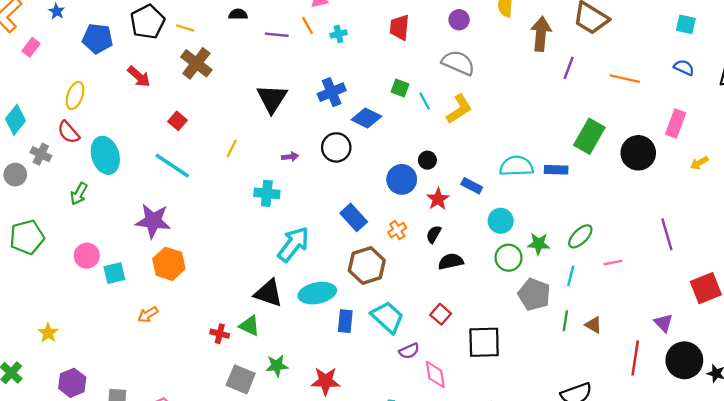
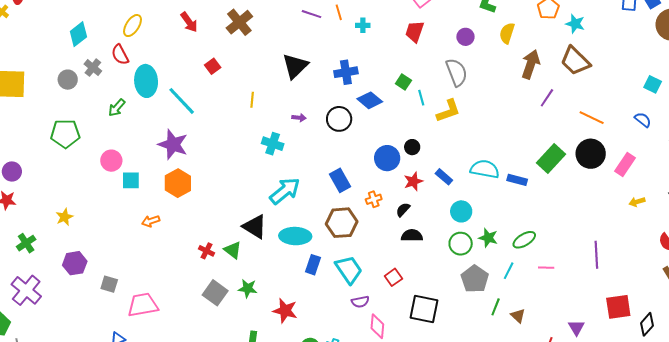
gray semicircle: (458, 63) -> (457, 72), turned 32
yellow line: (232, 149) -> (252, 100), turned -35
black circle: (638, 153) -> (591, 154), moved
cyan line: (172, 166) -> (182, 101), moved

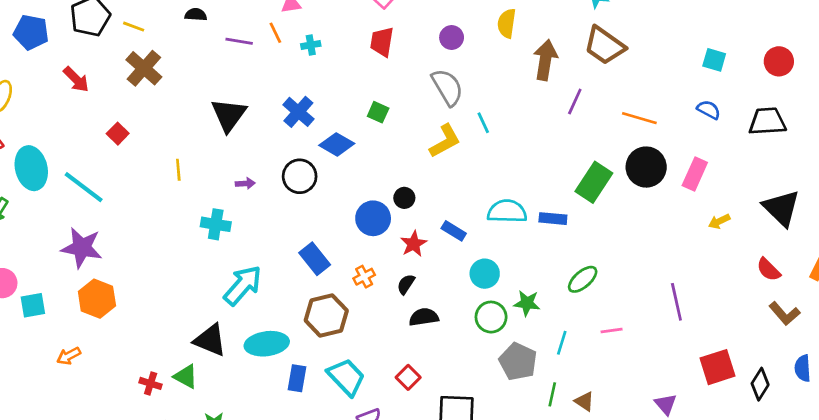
blue cross: (346, 72) -> (298, 112), turned -30
cyan line: (421, 98) -> (483, 123), moved
green ellipse: (524, 240) -> (583, 279), moved

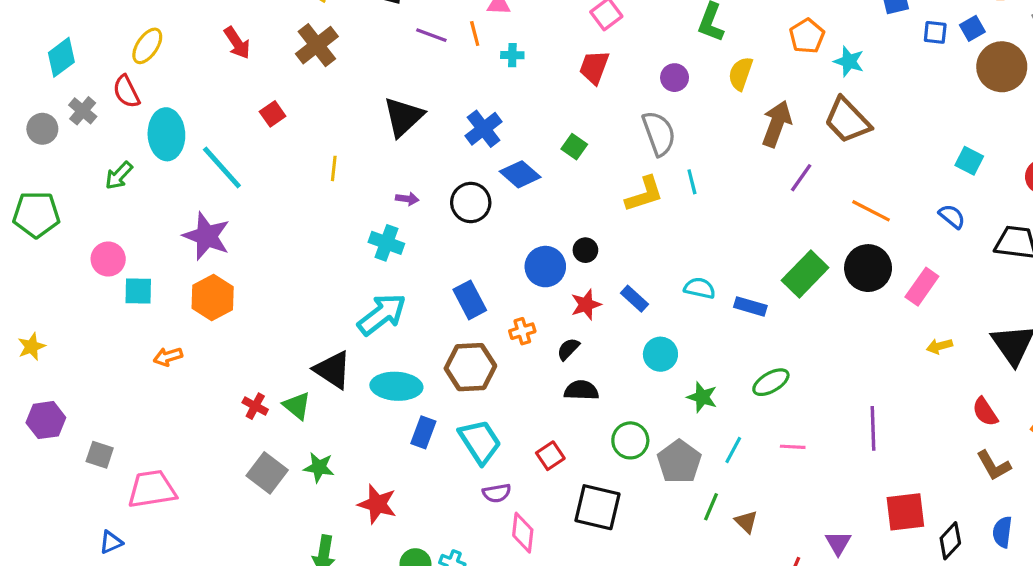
cyan semicircle: (507, 211) -> (700, 288), size x0.7
cyan cross: (216, 224) -> (386, 243), moved
green circle: (491, 317) -> (630, 440), moved

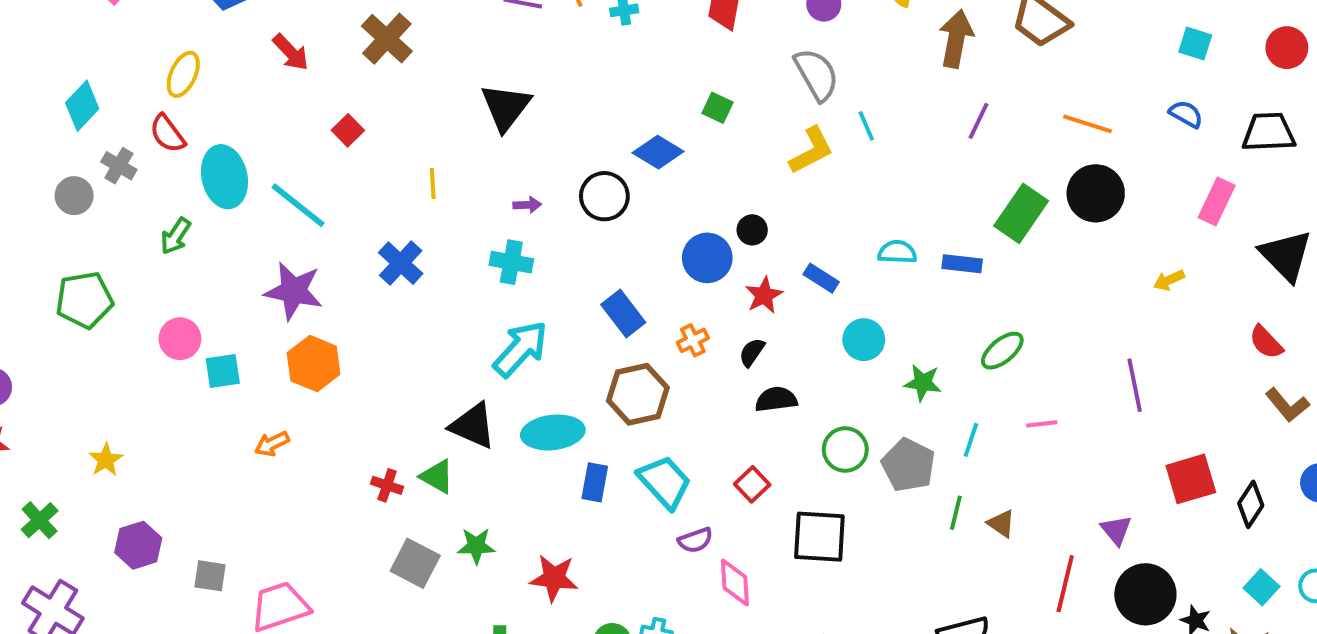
blue cross: (484, 129) -> (401, 263), moved
purple line: (801, 178) -> (979, 121), moved
pink rectangle: (922, 287) -> (1217, 201), moved
yellow arrow: (939, 346) -> (1169, 280), moved

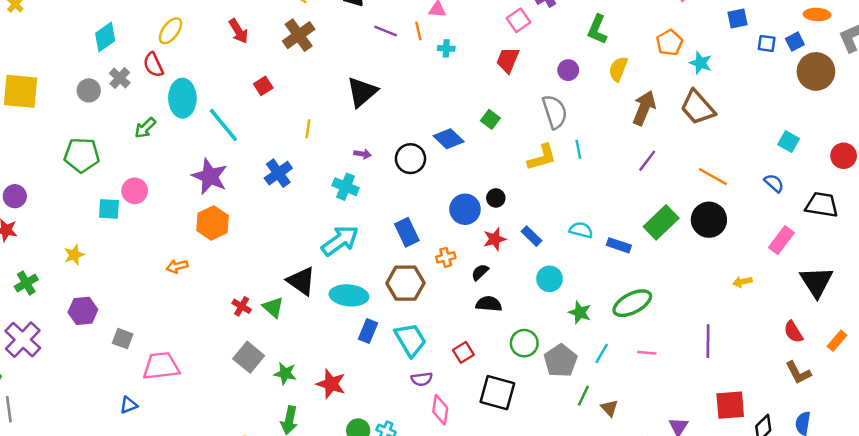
green ellipse: (1002, 351) -> (632, 303), size x1.4
cyan square: (223, 371) -> (109, 209), moved
green star: (476, 546) -> (285, 373), moved

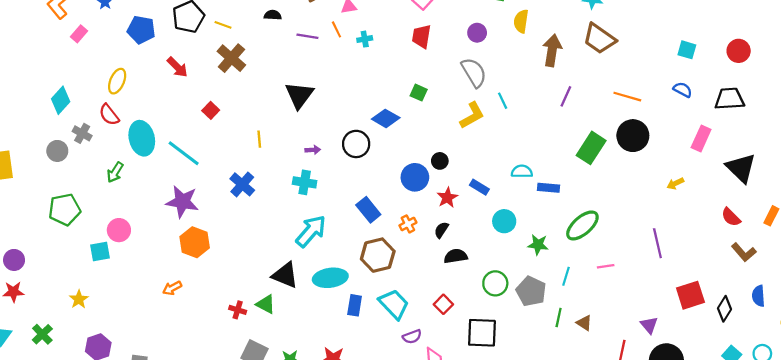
blue rectangle: (619, 245) -> (549, 188), moved

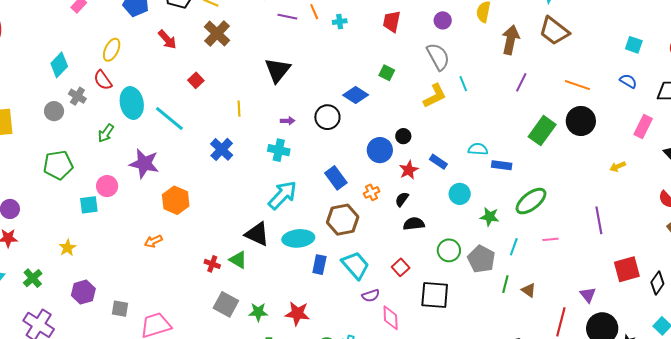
purple star: (182, 202) -> (144, 164), moved

